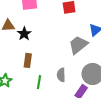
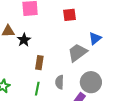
brown rectangle: (28, 60) -> (39, 63), moved

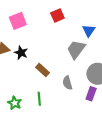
brown rectangle: (39, 63) -> (43, 70), turned -40
green line: (37, 89) -> (39, 99), moved

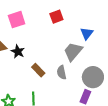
gray semicircle: (67, 83) -> (62, 72), moved

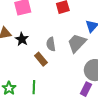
gray semicircle: (62, 72) -> (51, 44), moved

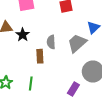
brown rectangle: (41, 59) -> (40, 56), turned 32
purple rectangle: (86, 89) -> (73, 89), moved

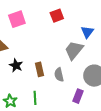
black star: (23, 35) -> (16, 65), moved
gray semicircle: (51, 42) -> (59, 75), moved

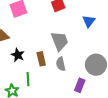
gray trapezoid: (74, 50) -> (60, 41), moved, turned 120
green line: (35, 98) -> (28, 79), moved

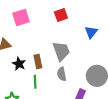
brown rectangle: (41, 59) -> (38, 62), moved
green line: (28, 79) -> (35, 82), moved

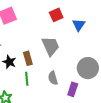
red square: (61, 15) -> (56, 15), moved
gray semicircle: (62, 74) -> (53, 78), moved

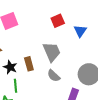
gray semicircle: (53, 78) -> (54, 76), moved, turned -32
green line: (27, 79) -> (16, 86), moved

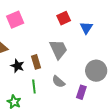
gray semicircle: (54, 76) -> (58, 82), moved
green line: (16, 86) -> (34, 87), moved

